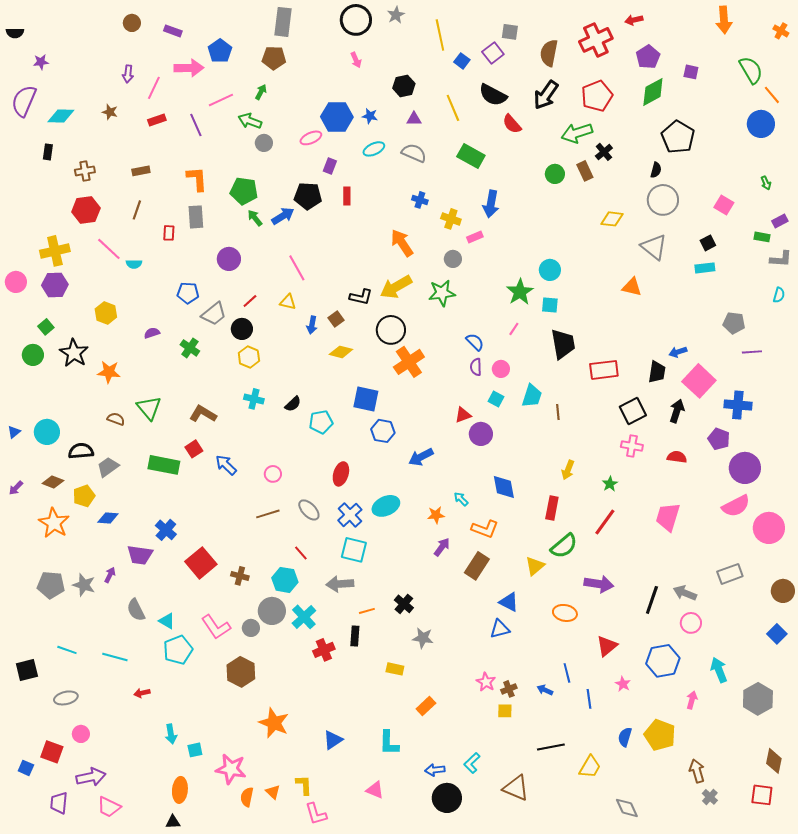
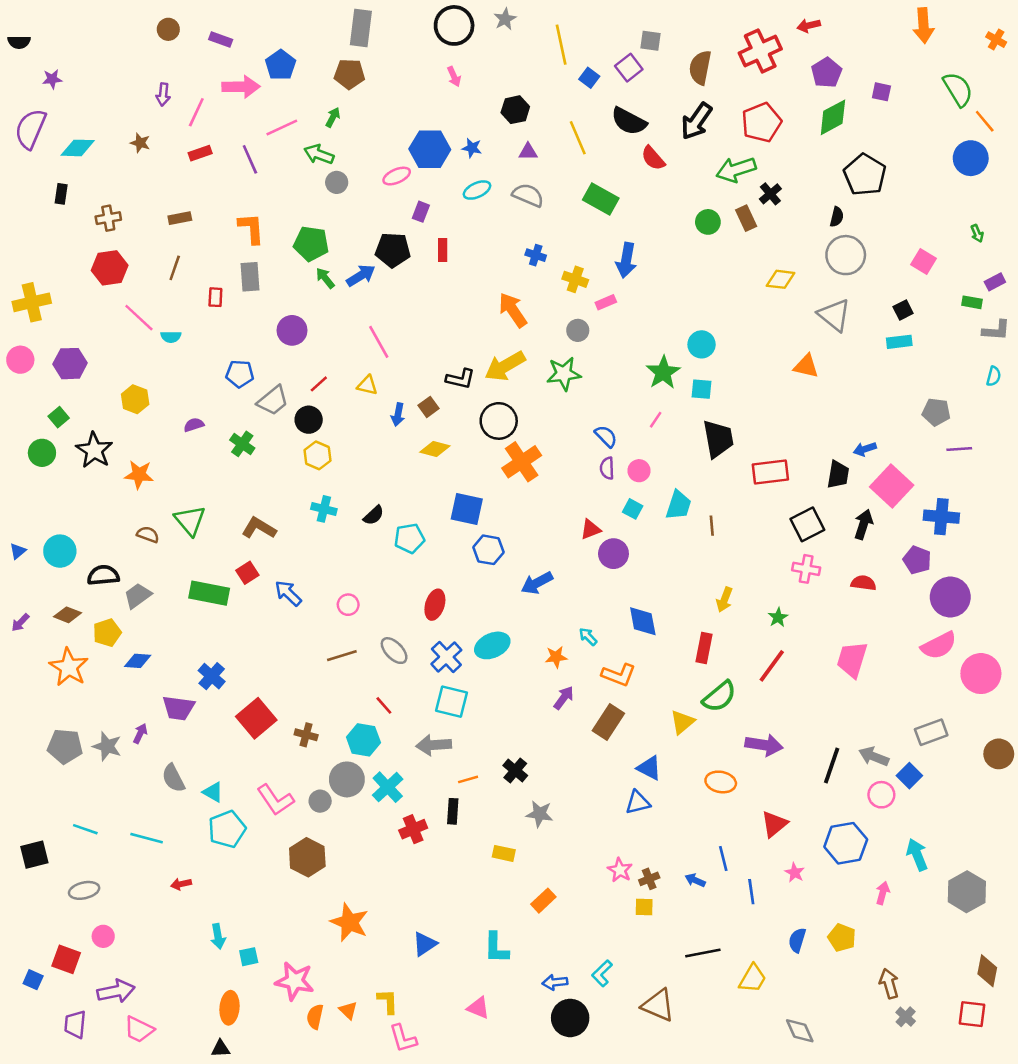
yellow cross: (55, 251) -> (32, 302), moved
blue square: (777, 634) -> (909, 776), moved
yellow pentagon: (660, 735) -> (842, 938), size x0.7

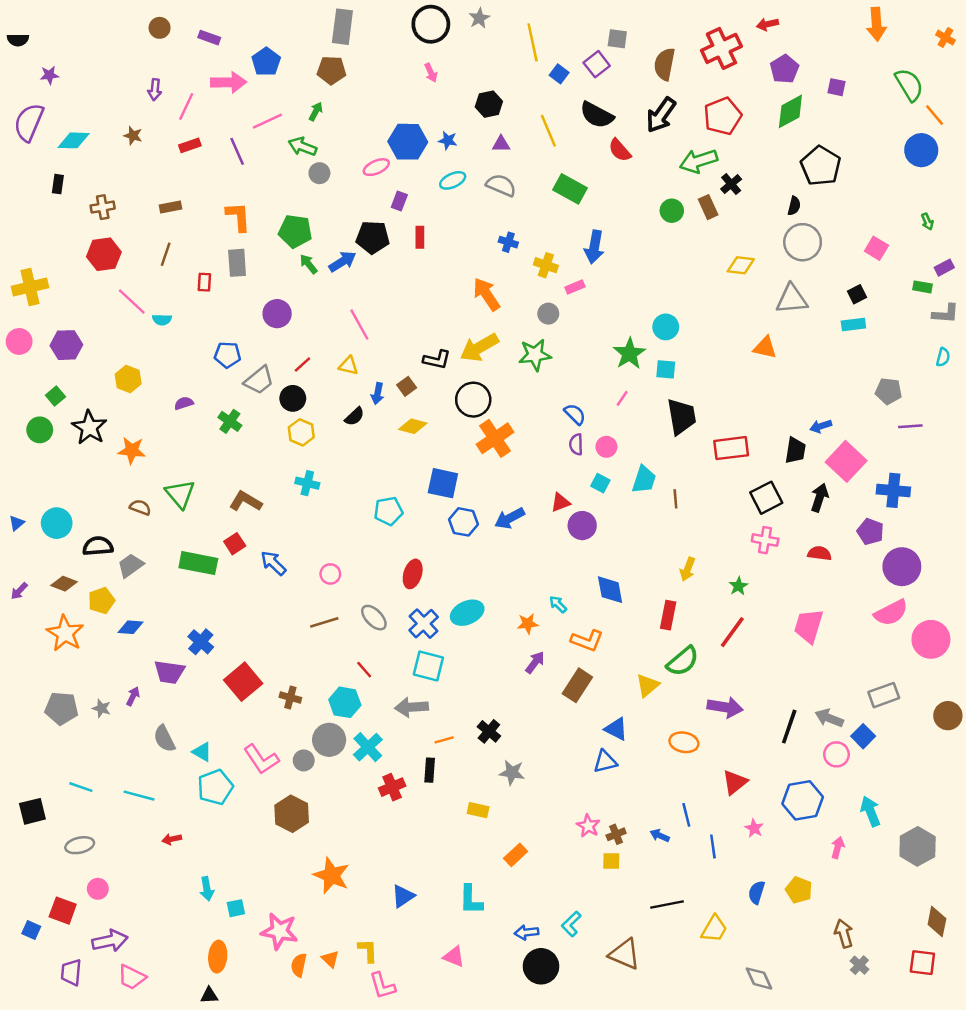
gray triangle: (834, 315) -> (792, 299), turned -44
black semicircle: (374, 515) -> (355, 417), moved
blue arrow: (537, 583) -> (510, 518), moved
gray star: (107, 746) -> (101, 708), size x0.7

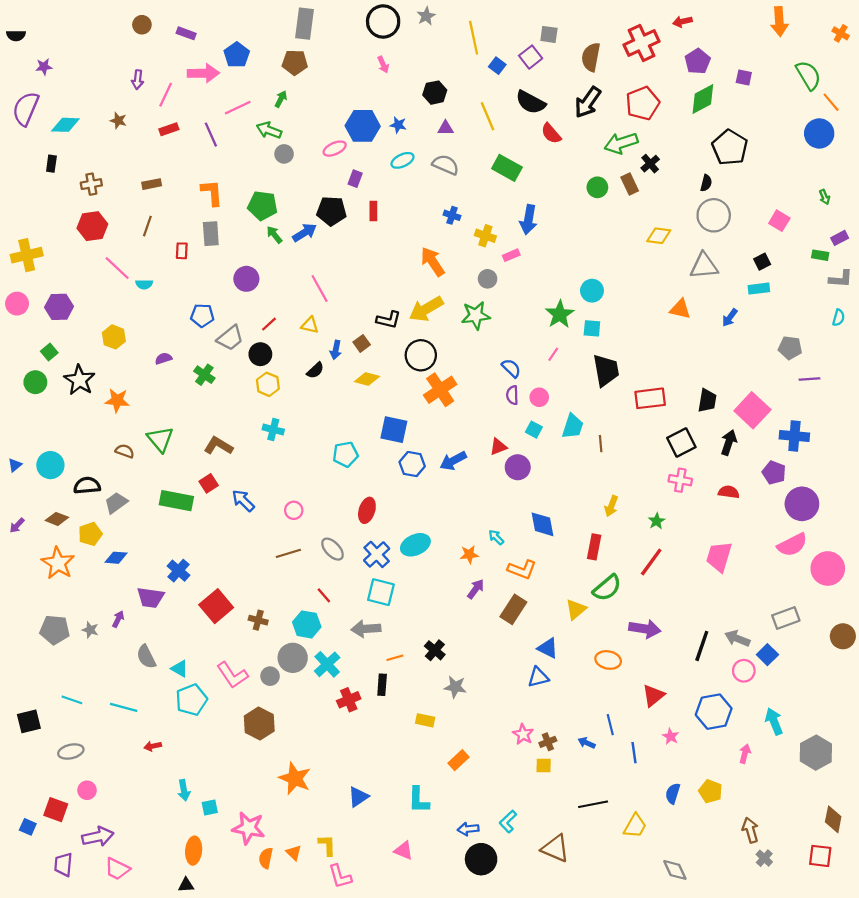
blue arrow: (821, 426) -> (730, 318), moved, turned -36

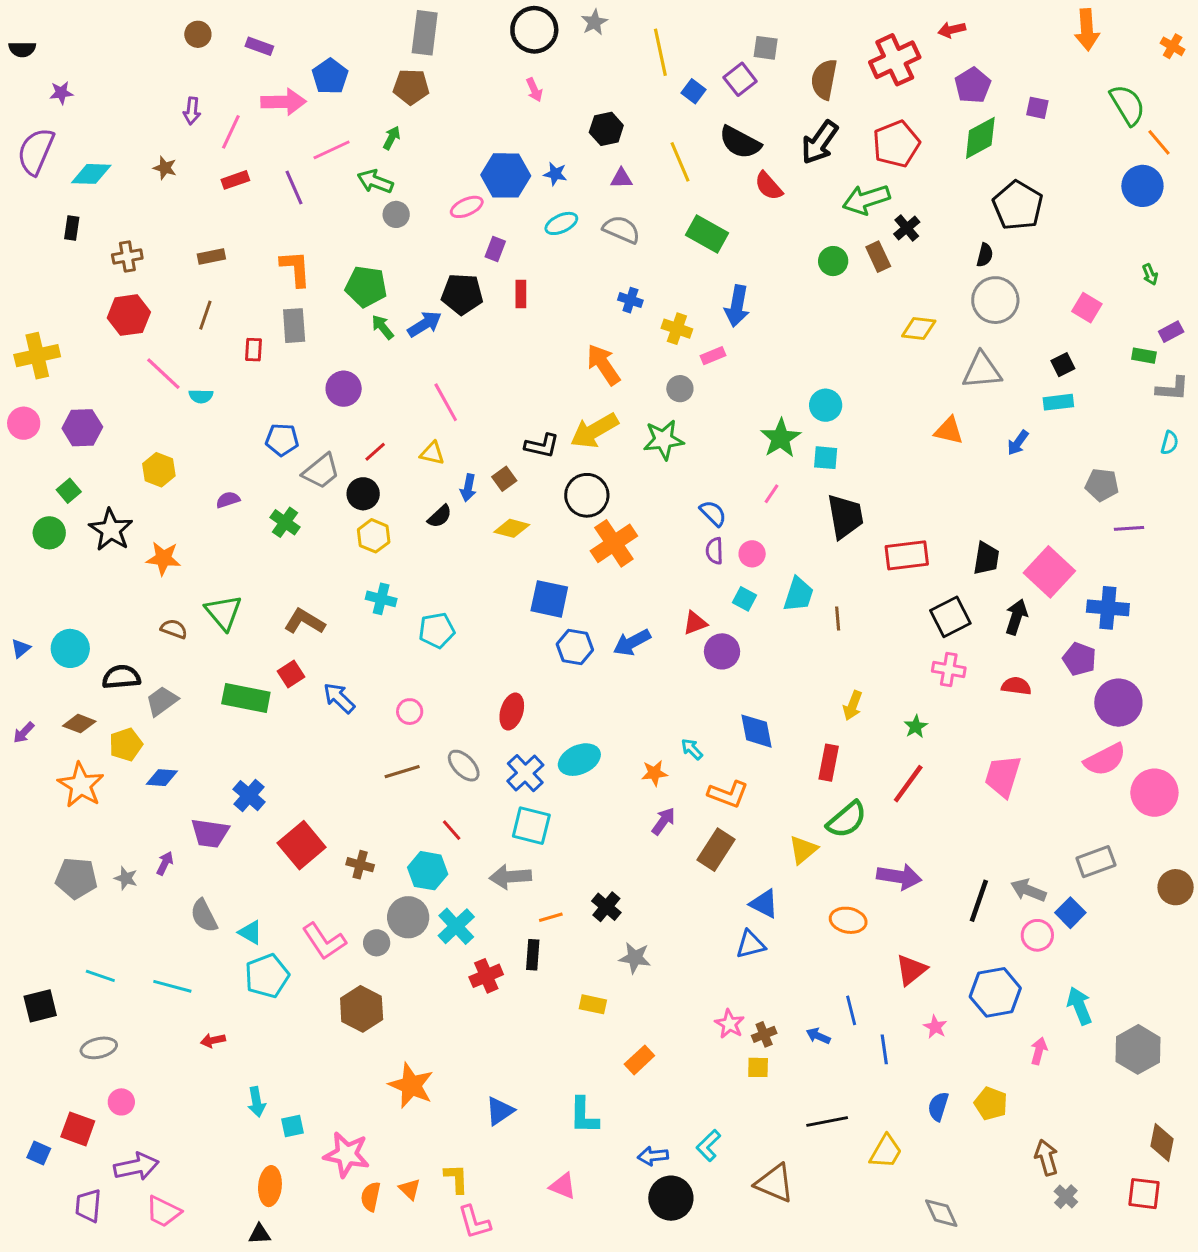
cyan pentagon: (345, 454) -> (437, 630), moved

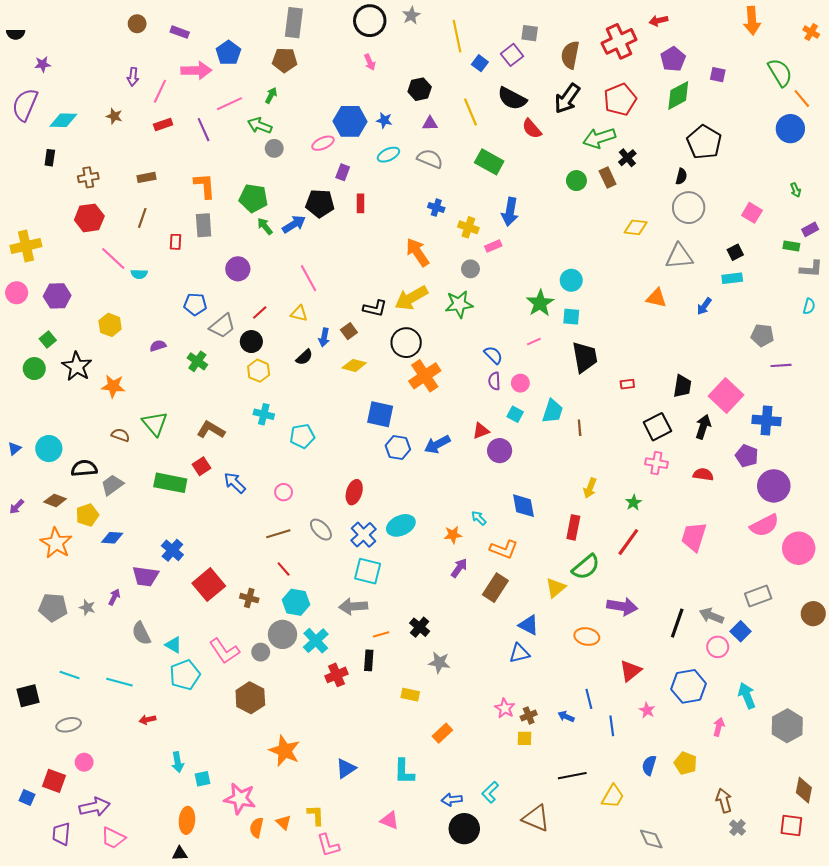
pink line: (772, 494) -> (534, 342), turned 32
red rectangle: (907, 555) -> (627, 384), size x0.5
red line: (452, 830) -> (284, 569), moved

